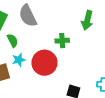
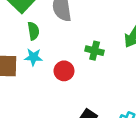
red circle: (44, 63) -> (64, 71), size x0.6

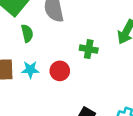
cyan star: (33, 57) -> (30, 70), moved

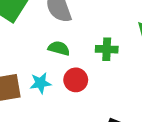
green semicircle: (27, 33) -> (59, 48), moved, turned -54

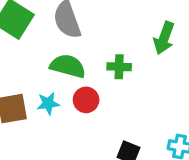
green semicircle: (59, 48) -> (68, 66), size x1.5

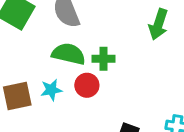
green cross: (119, 67) -> (103, 59), moved

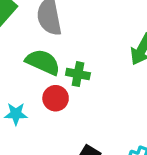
cyan star: (51, 90) -> (16, 114), moved

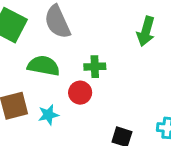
green semicircle: (43, 62) -> (44, 66), moved

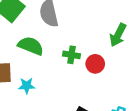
red circle: (80, 93) -> (95, 64), moved

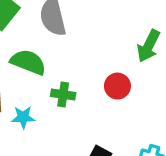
green cross: (71, 55) -> (63, 95), moved

